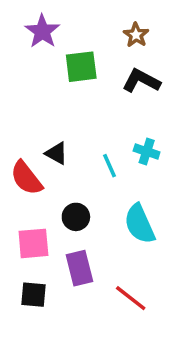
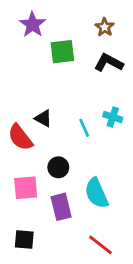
cyan semicircle: (140, 224) -> (96, 193), moved
black square: (33, 295) -> (24, 239), moved
red line: (131, 298) -> (101, 245), moved

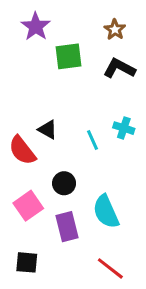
pink square: (26, 188) -> (28, 206), turned -30

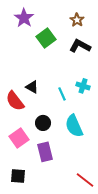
green square: (69, 56) -> (46, 38), turned -30
cyan semicircle: (106, 212) -> (74, 126), moved
red line: (110, 268) -> (85, 180), moved

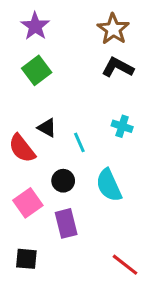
brown star: (77, 20) -> (113, 29), size x1.5
green square: (46, 38) -> (37, 70), moved
cyan line: (62, 94) -> (79, 142), moved

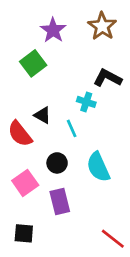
purple star: (35, 26) -> (53, 30), moved
black L-shape: (118, 67) -> (107, 78), moved
cyan cross: (122, 126) -> (86, 102), moved

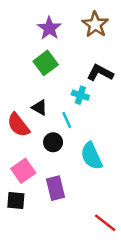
green square: (33, 63) -> (46, 63), moved
black circle: (57, 163) -> (53, 142), moved
black square: (24, 233) -> (16, 201), moved

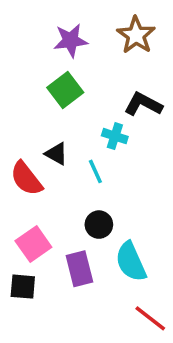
purple star: (49, 28) -> (71, 40), turned 30
black circle: (53, 142) -> (99, 225), moved
cyan semicircle: (91, 156) -> (131, 262), moved

